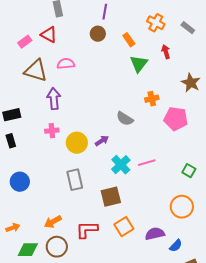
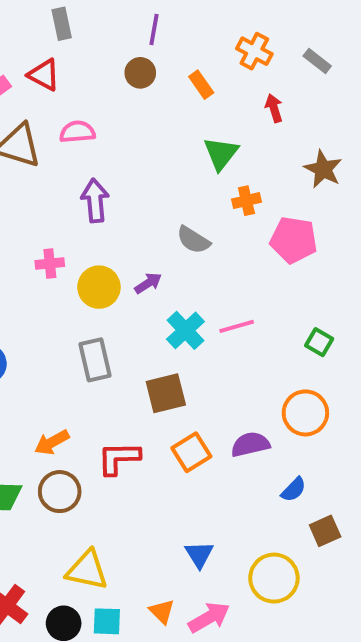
green triangle: (139, 64) -> (221, 153), moved
purple arrow: (54, 99) -> (95, 201), moved
purple semicircle: (155, 234) -> (250, 444), moved

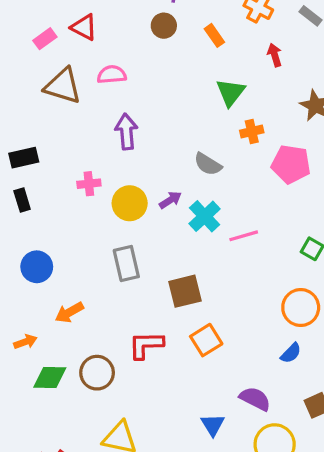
cyan cross: (185, 330) -> (205, 216), moved
orange arrow: (52, 442) -> (69, 312), moved
purple semicircle: (250, 444) -> (255, 399), moved, turned 40
blue semicircle: (294, 490) -> (291, 353), moved

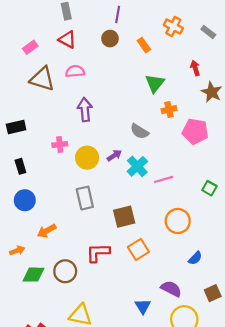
red triangle: (84, 27) -> (67, 40), moved
red arrow: (275, 55) -> (195, 68), moved
black rectangle: (22, 200) -> (20, 166), moved
orange circle: (301, 308) -> (178, 221), moved

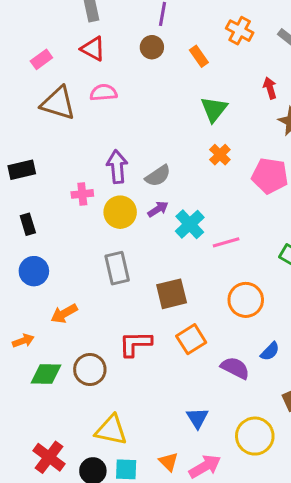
purple arrow: (85, 110) -> (117, 167), moved
orange cross: (169, 110) -> (220, 155), moved, turned -32
gray semicircle: (139, 131) -> (158, 176), moved, turned -66
purple semicircle: (171, 289) -> (235, 368), moved

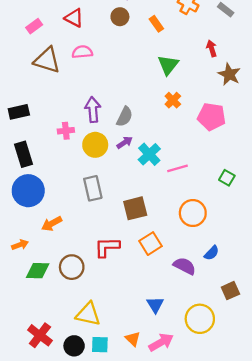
gray semicircle: (158, 176) -> (125, 117), turned -30
black rectangle: (28, 224) -> (24, 154), size x1.5
blue circle: (34, 271) -> (28, 191), size x1.4

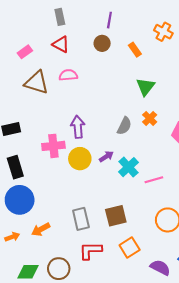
gray semicircle: (125, 117) -> (124, 126), moved
pink cross: (66, 131) -> (53, 146), size x1.5
gray rectangle: (93, 188) -> (81, 219), moved
orange arrow: (20, 245) -> (12, 237), moved

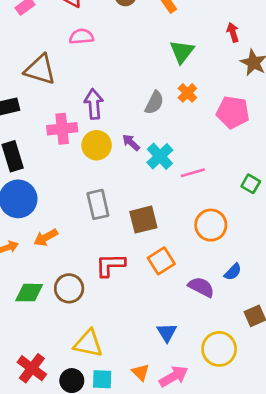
brown triangle: (36, 82) -> (40, 70), moved
purple arrow: (106, 157) -> (131, 142), turned -104
gray rectangle: (81, 219) -> (98, 204), moved

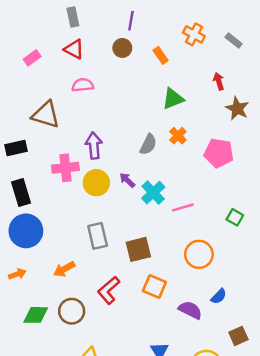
green triangle: (182, 52) -> (173, 99), turned 30
orange arrow: (46, 237) -> (64, 269), moved
orange square: (161, 261) -> (154, 286), turned -35
red L-shape: (110, 265) -> (109, 290), turned -40

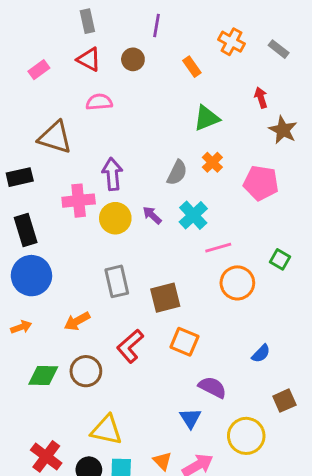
brown circle: (122, 48) -> (133, 59), moved
cyan cross: (153, 193) -> (193, 215), moved
orange circle: (199, 254) -> (237, 283), moved
purple semicircle: (190, 310) -> (212, 387), moved

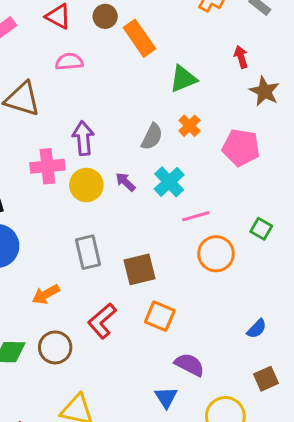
orange rectangle: (192, 67) -> (139, 38), moved, size x1.6
blue semicircle: (261, 354) -> (257, 329), moved

